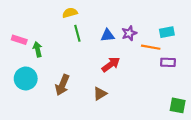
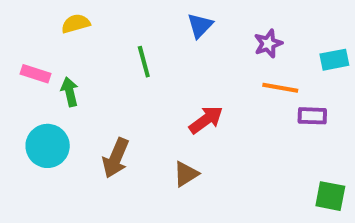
yellow semicircle: (70, 13) -> (76, 24), moved
cyan rectangle: (167, 32) -> (334, 60), moved
purple star: (129, 33) -> (268, 44), moved
blue triangle: (108, 35) -> (200, 26), moved, turned -40

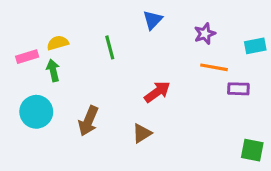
yellow semicircle: (76, 24) -> (58, 43), moved
pink rectangle: (36, 74) -> (27, 57), turned -35

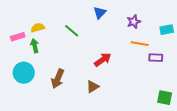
green line: (110, 47) -> (72, 31), turned -35

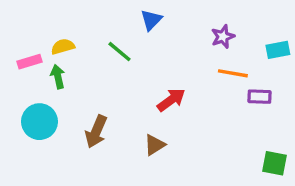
blue triangle: (100, 13) -> (151, 20), moved

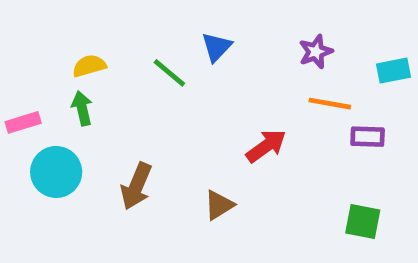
blue triangle: (151, 20) -> (217, 47), moved
pink rectangle: (29, 62) -> (23, 122), moved
red arrow: (171, 100) -> (266, 146), moved
green square: (275, 163) -> (363, 222), moved

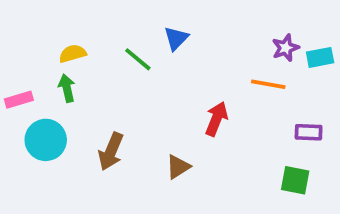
purple star: (316, 52) -> (286, 48), moved
purple rectangle: (368, 137) -> (309, 132), moved
red arrow: (266, 146) -> (216, 119), turned -32

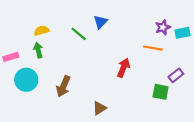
purple rectangle: (309, 132) -> (176, 75), turned -40
brown triangle: (178, 167) -> (99, 108), moved
green square: (295, 180) -> (161, 92), moved

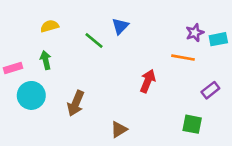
yellow semicircle: (42, 31) -> (50, 26), moved
green square: (161, 92) -> (192, 124), moved

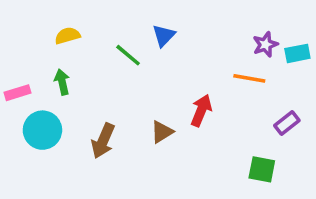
brown triangle: (119, 129) -> (162, 132), moved

